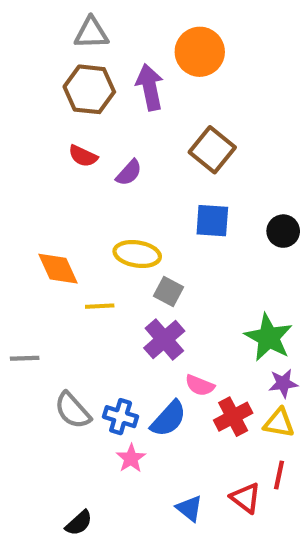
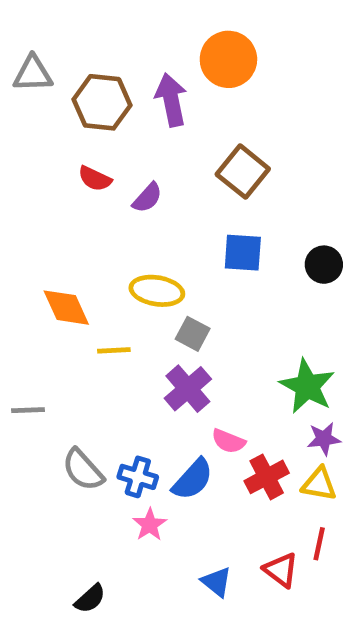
gray triangle: (91, 33) -> (33, 74), moved

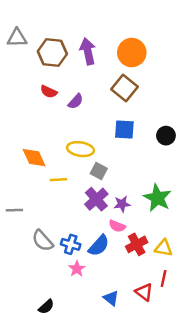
orange circle: (228, 59) -> (132, 53), moved
purple star: (324, 439) -> (122, 204), moved

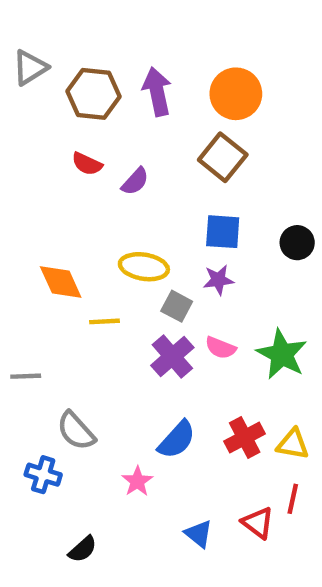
gray triangle: (17, 38) -> (30, 67), turned -30
purple star: (122, 204) -> (218, 280), moved
pink semicircle: (117, 226) -> (221, 348), moved
blue cross: (71, 244) -> (43, 475), moved

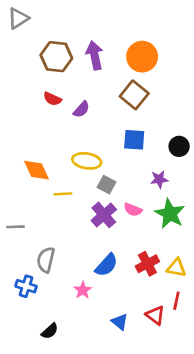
gray triangle: (30, 67) -> (18, 18), moved
purple star: (218, 280) -> (159, 179), moved
gray semicircle: (76, 431) -> (46, 260), turned 55

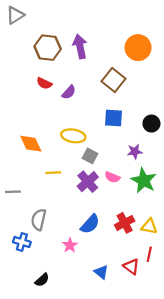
orange circle: (142, 57) -> (138, 48), moved
yellow line: (63, 194) -> (53, 173), moved

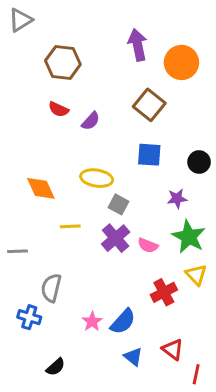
purple arrow: (80, 46) -> (138, 45), moved
pink semicircle: (112, 177) -> (148, 245), moved
blue semicircle: (90, 224) -> (123, 322), moved
yellow triangle: (149, 226) -> (196, 275), moved, turned 36
red line: (149, 254) -> (196, 374), moved

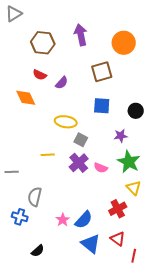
purple arrow: (138, 45) -> (81, 35), moved
brown square: (149, 105) -> (102, 72), turned 35
orange diamond: (41, 188) -> (26, 98), moved
red cross: (164, 292) -> (118, 209), moved
blue triangle: (133, 357) -> (91, 244), size x1.5

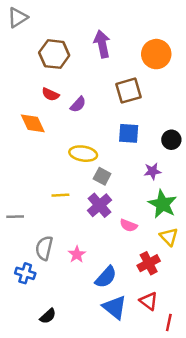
pink semicircle: (101, 168) -> (129, 225), moved
pink star: (63, 220) -> (77, 254), moved

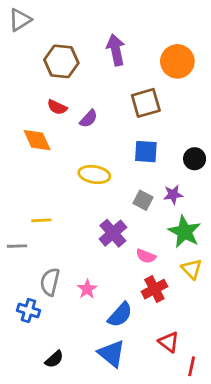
gray square: (102, 176) -> (143, 200), moved
yellow line: (60, 195) -> (41, 220), moved
red cross: (149, 263) -> (154, 289), moved
blue triangle: (115, 307) -> (111, 353), moved

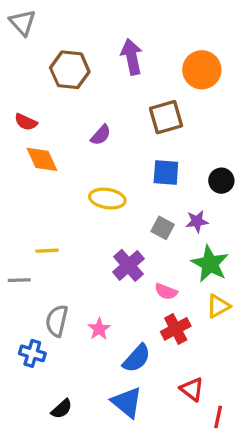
gray triangle: (20, 20) -> (23, 23), turned -40
red semicircle: (57, 107) -> (26, 122), moved
yellow triangle: (192, 269) -> (218, 306), turned 45

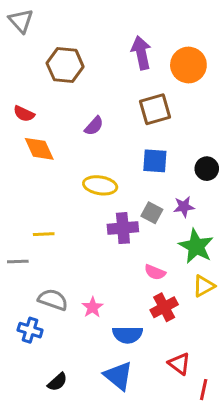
purple arrow: (132, 57) -> (141, 53), moved
purple cross: (128, 265) -> (123, 228), moved, turned 36
gray semicircle: (57, 321) -> (53, 300), turned 96
blue semicircle: (137, 358) -> (128, 335), turned 48

